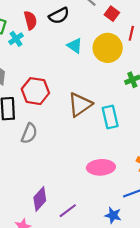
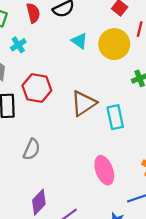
cyan cross: (16, 39) -> (18, 45), moved
gray semicircle: (29, 133) -> (32, 149), moved
pink ellipse: (101, 167) -> (104, 170), turned 72

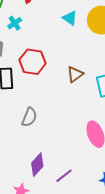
brown triangle: (84, 103) -> (75, 74), size x0.7

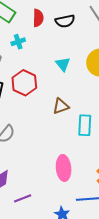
cyan triangle: (70, 18) -> (63, 64), moved

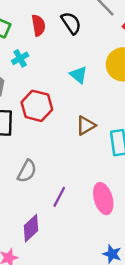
black semicircle: (65, 21) -> (71, 23), turned -102
purple line: (23, 198) -> (59, 197), moved, turned -30

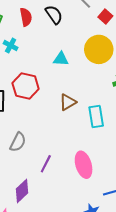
cyan cross: (20, 58) -> (11, 45), turned -32
cyan triangle: (79, 75) -> (61, 59), turned -35

